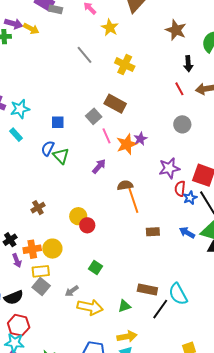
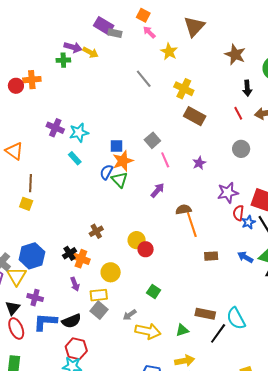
brown rectangle: (115, 104) -> (195, 116), moved
orange star: (127, 144) -> (123, 161), moved
black cross: (10, 240) -> (70, 253), moved
orange cross: (32, 249) -> (81, 259), moved, turned 30

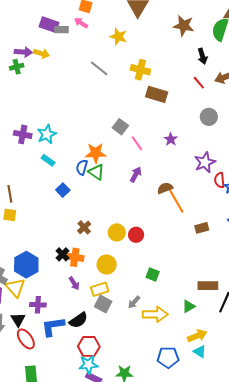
pink arrow: (149, 32) -> (81, 23), moved
blue square: (117, 146) -> (63, 190), moved, turned -32
orange star: (123, 161) -> (96, 153), turned 30
yellow circle: (137, 240) -> (117, 232), moved

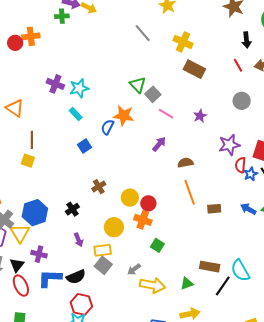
pink line: (137, 143) -> (166, 114), turned -35
green triangle: (96, 172) -> (138, 85), moved
orange line: (176, 201) -> (190, 192), moved
orange cross: (75, 257) -> (143, 220), moved

